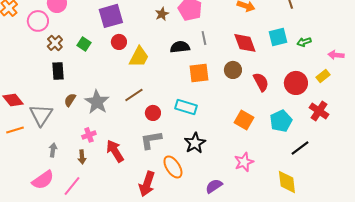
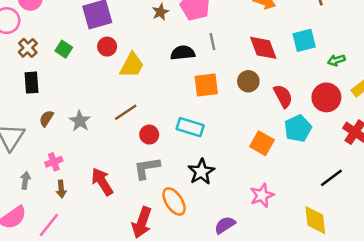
green arrow: (304, 42) -> (336, 60), moved
gray star: (97, 102) -> (80, 121), size x0.7
cyan pentagon: (281, 121) -> (298, 128), moved
pink cross: (89, 135) -> (54, 162), moved

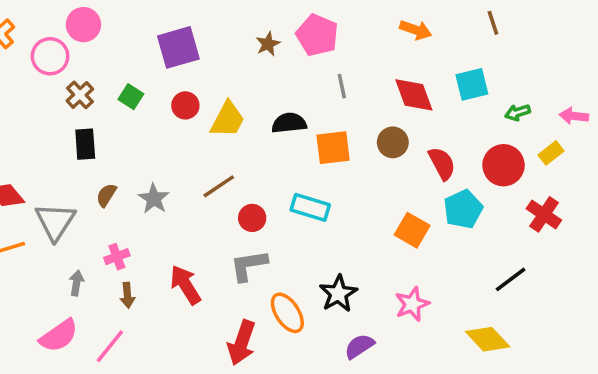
red circle: (107, 47) -> (185, 105), moved
black semicircle: (183, 53) -> (289, 123), moved
black star: (201, 172) -> (338, 294), moved
yellow diamond: (315, 220) -> (488, 339), turned -36

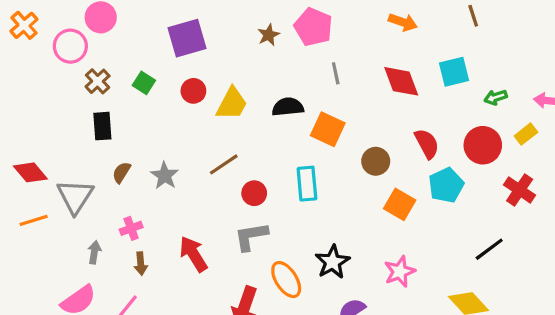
brown circle: (393, 142) -> (376, 161), moved
orange square: (333, 148) -> (328, 129), turned 32
cyan rectangle: (310, 207) -> (307, 184), turned 68

